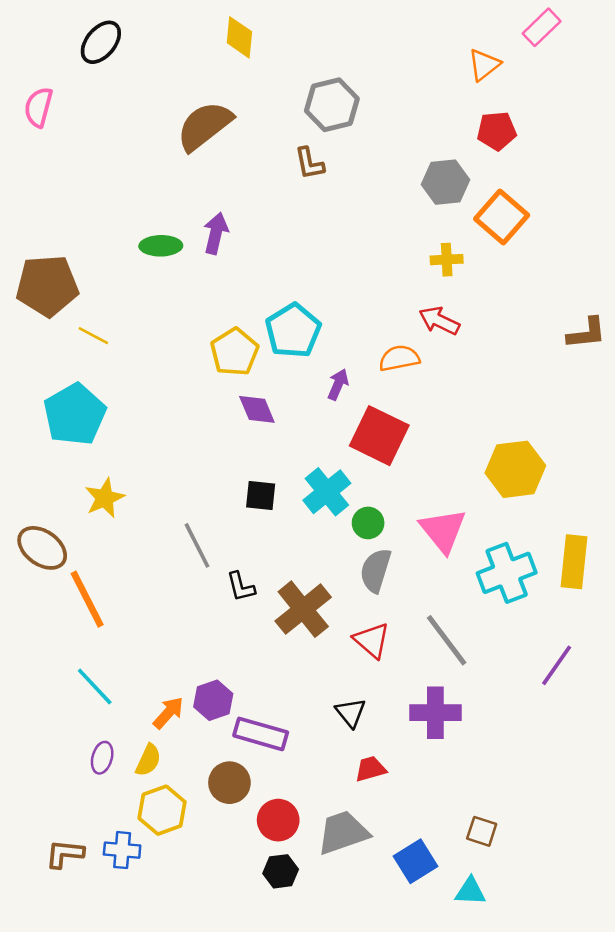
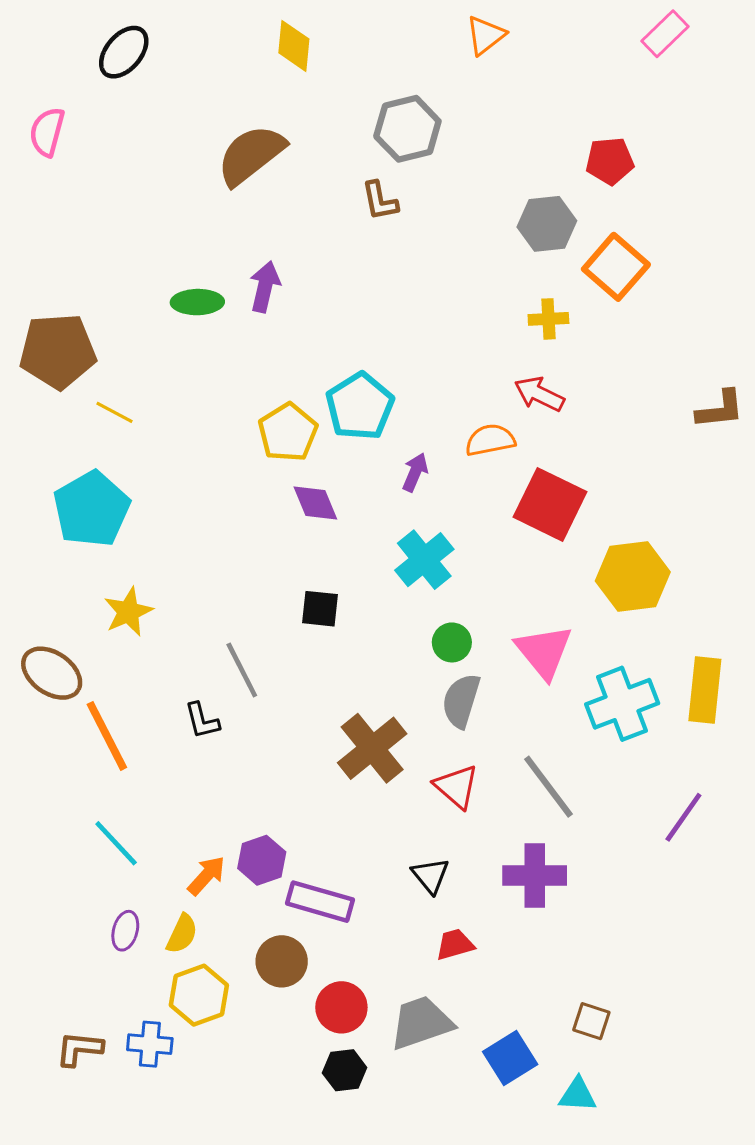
orange triangle: (484, 65) -> (486, 35), moved
red square: (379, 436) -> (550, 504), moved
cyan cross: (327, 492) -> (424, 560), moved
black L-shape: (241, 587) -> (202, 721), moved

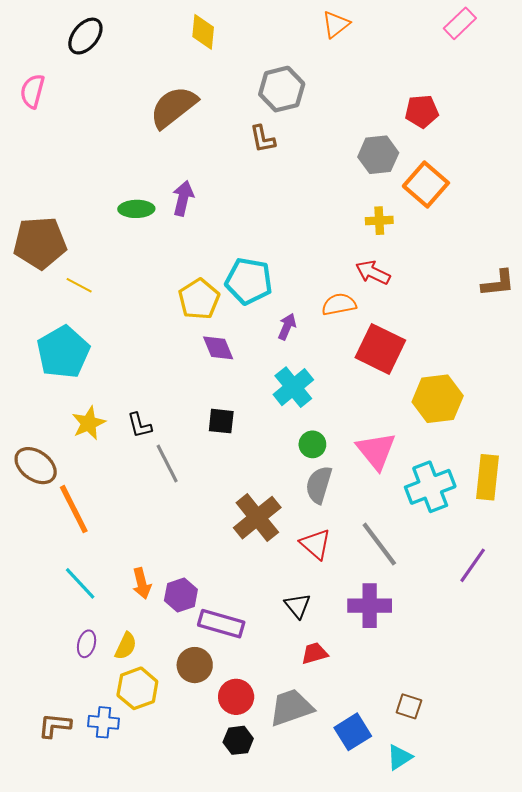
cyan pentagon: (360, 406) -> (249, 281), turned -30
black L-shape: (202, 721) -> (140, 425), moved
orange arrow: (207, 876) -> (142, 583), moved, turned 124
cyan triangle: (578, 1095) -> (399, 757), turned -36

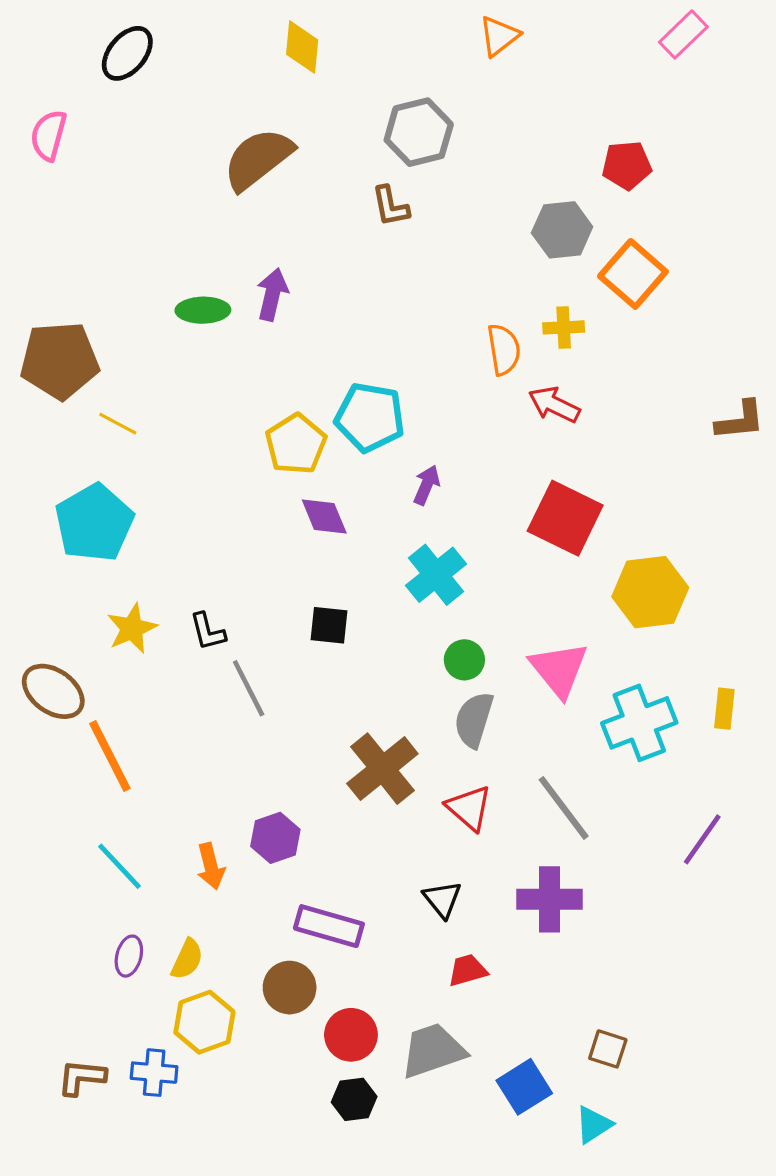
orange semicircle: (339, 304) -> (504, 350), moved, turned 92
yellow rectangle: (487, 477) -> (724, 709), size x0.6
purple hexagon: (181, 595) -> (275, 838), moved

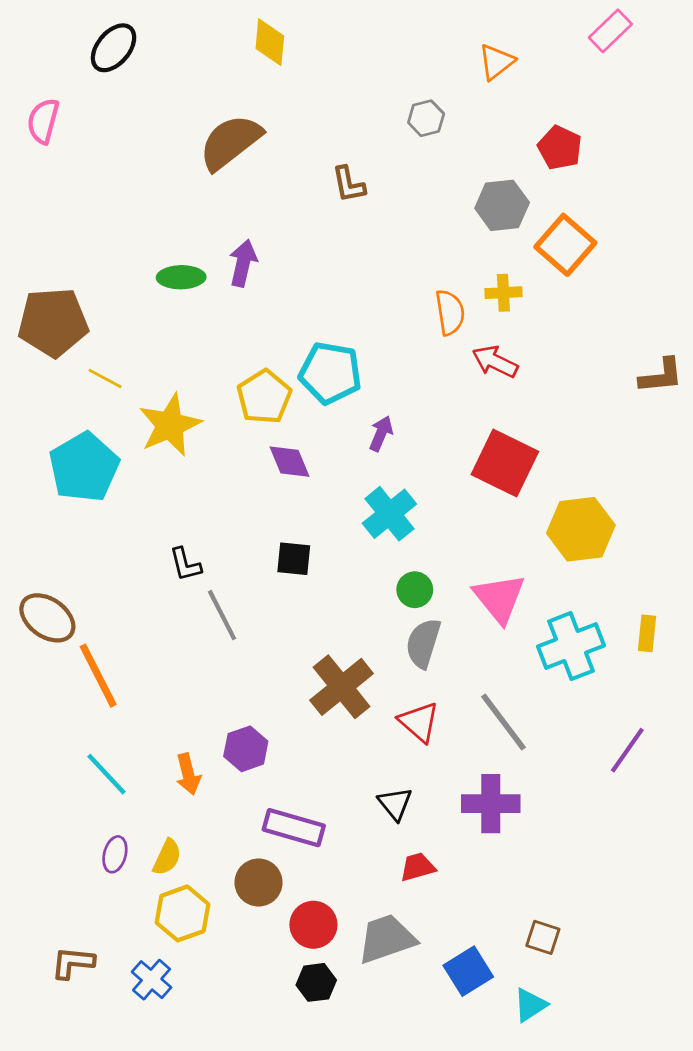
orange triangle: (499, 36) -> (496, 62), moved
gray hexagon: (419, 132) -> (426, 118), moved, size x0.6
red pentagon: (627, 165) -> (560, 148), turned 30
yellow star: (132, 628) -> (170, 425), moved, size x1.4
blue cross: (154, 1073) -> (152, 980), moved, turned 36

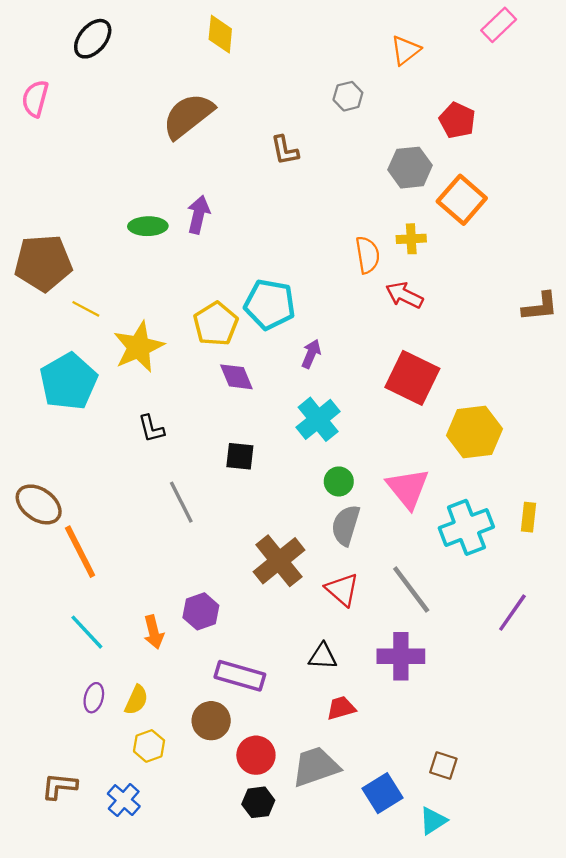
black L-shape: (185, 564) -> (151, 429), moved
black triangle: (395, 804) -> (323, 656), turned -48
yellow hexagon: (183, 913) -> (149, 746), size x0.7

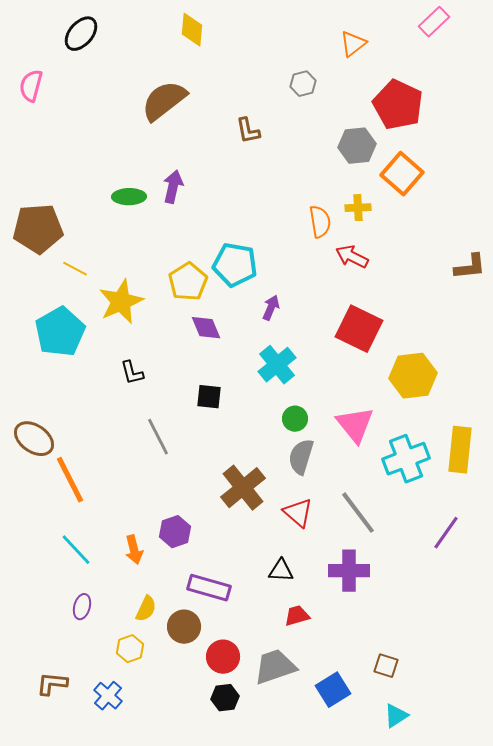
red pentagon: (457, 120) -> (398, 105), size x1.6
yellow rectangle: (529, 517) -> (460, 450), size x1.8
yellow semicircle: (136, 700) -> (146, 609), moved
cyan triangle: (433, 821) -> (396, 716), moved

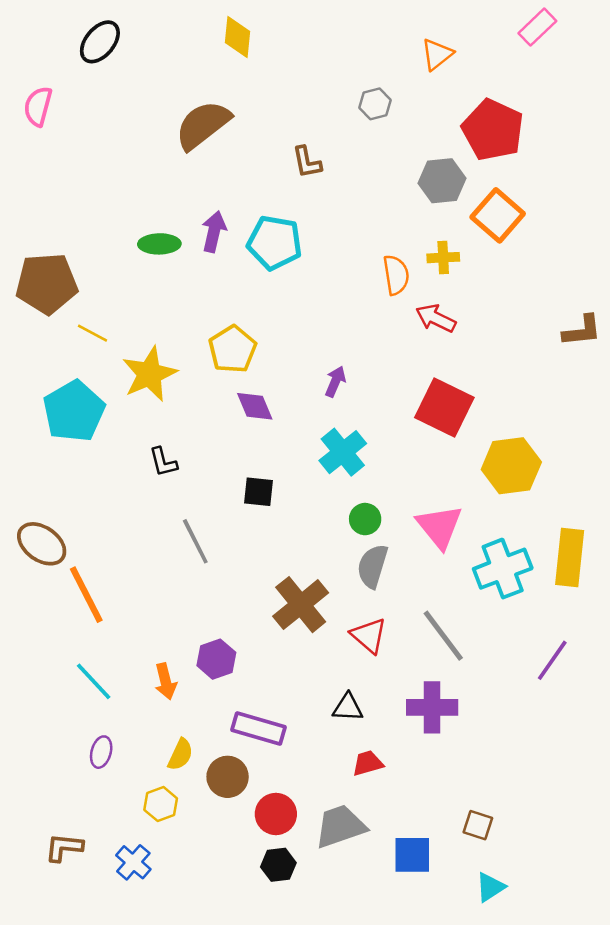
cyan pentagon: (235, 265) -> (275, 243), moved
blue square: (333, 690) -> (412, 855), turned 32

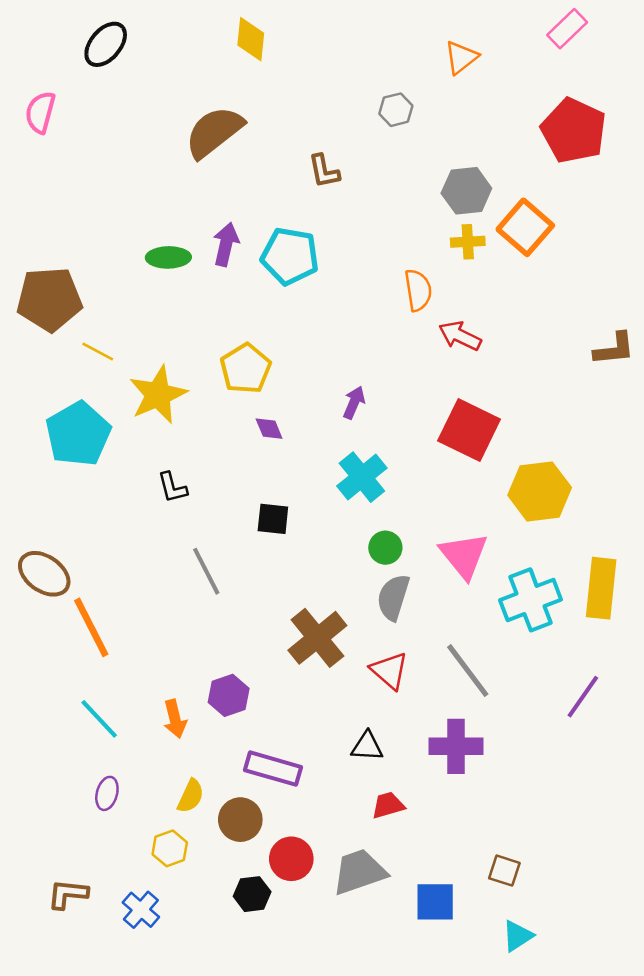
red pentagon: (493, 130) -> (574, 131), moved
yellow cross: (443, 258) -> (468, 242), moved
purple diamond: (255, 406) -> (269, 429), size x0.7
black hexagon: (278, 865) -> (252, 894), moved

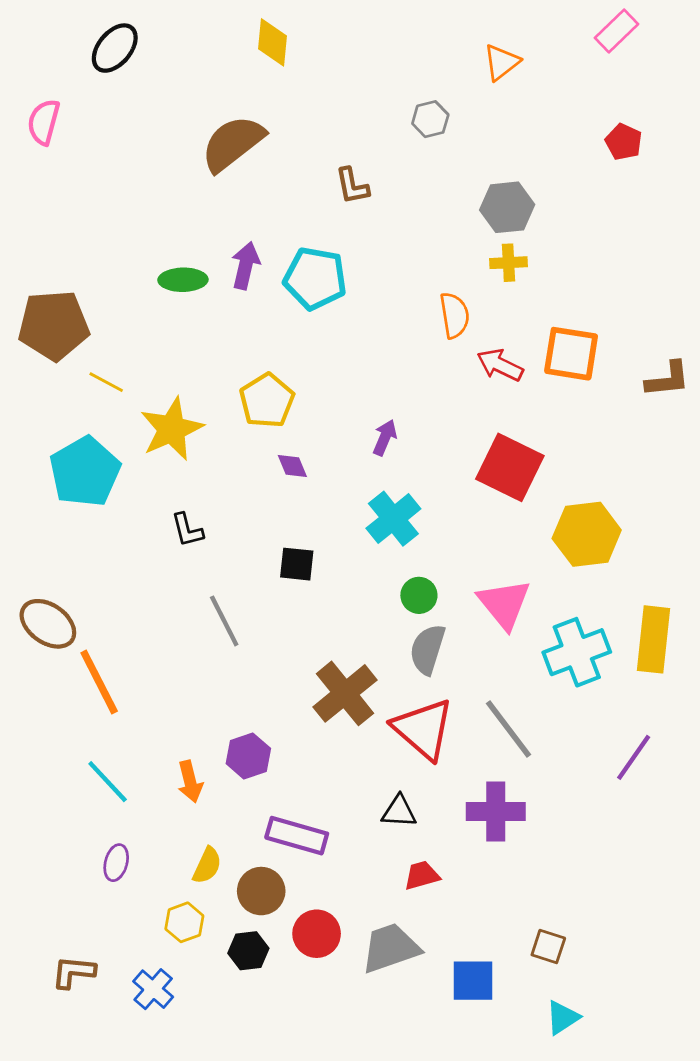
red pentagon: (574, 131) -> (624, 142), size x0.5
orange square: (525, 227) -> (571, 354), moved, turned -32
red triangle: (389, 671) -> (423, 729), size x1.5
black hexagon: (252, 894) -> (248, 951), moved

